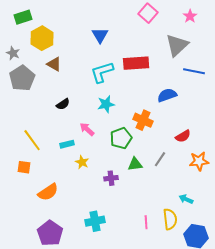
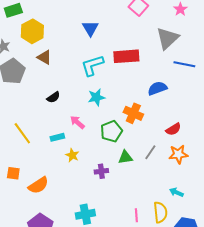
orange star: (199, 161) -> (178, 154), moved
orange square: (24, 167) -> (13, 173), moved

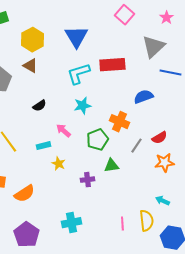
blue triangle: (90, 28) -> (76, 37), size x1.4
yellow hexagon: (32, 31) -> (32, 40), moved
gray line: (150, 152) -> (136, 146), moved

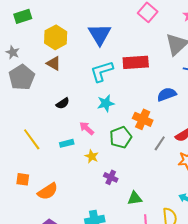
yellow star: (58, 164) -> (92, 156), moved
green triangle: (111, 166) -> (135, 198), moved
purple cross: (87, 180) -> (111, 177), turned 32

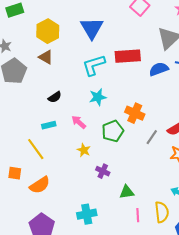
blue semicircle: (167, 94) -> (159, 69), moved
yellow line: (32, 139) -> (36, 149), moved
cyan rectangle: (67, 143) -> (49, 125), moved

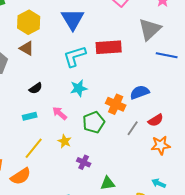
blue semicircle: (159, 69) -> (140, 92), moved
yellow line: (36, 149) -> (34, 148), moved, turned 75

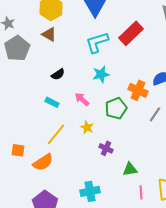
red rectangle: (109, 47) -> (131, 33), turned -40
cyan rectangle: (30, 116) -> (52, 102), turned 40

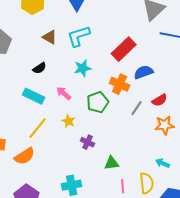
red rectangle: (131, 33) -> (124, 49), moved
brown triangle: (49, 34) -> (50, 37), moved
cyan rectangle: (52, 102) -> (34, 96), size x1.5

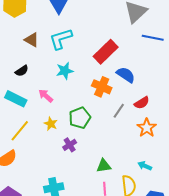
blue semicircle: (144, 72) -> (126, 75), turned 54
green pentagon: (98, 102) -> (80, 118), moved
orange star: (165, 125) -> (147, 128), turned -30
purple cross: (88, 142) -> (70, 145), turned 32
green triangle: (112, 163) -> (104, 166), moved

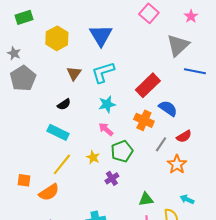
brown triangle: (32, 40) -> (74, 73), turned 35
pink arrow: (46, 96) -> (106, 129), moved
orange star: (147, 128) -> (177, 164), moved

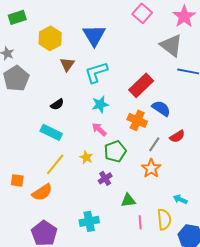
pink star: (191, 16) -> (184, 16), size x1.6
gray triangle: (178, 45) -> (171, 45), turned -40
brown triangle: (74, 73) -> (67, 64), moved
orange star: (177, 164) -> (151, 168), moved
green triangle: (146, 199) -> (128, 200), moved

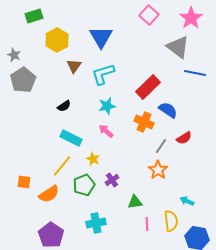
green rectangle: (17, 17) -> (34, 16), moved
cyan rectangle: (51, 132) -> (71, 138), moved
green pentagon: (115, 151) -> (84, 185), moved

